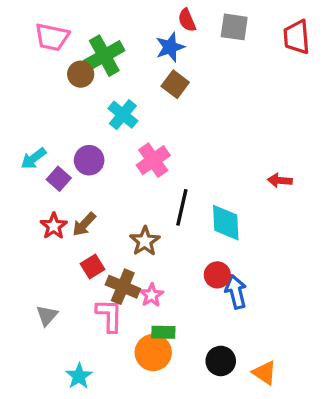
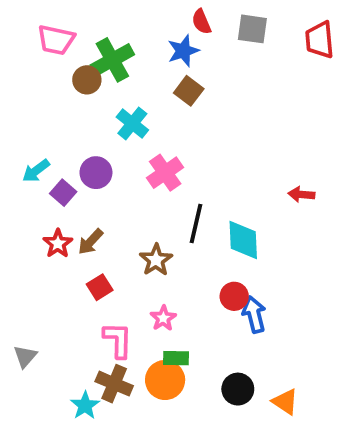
brown cross: (123, 287) -> (114, 384), moved
gray triangle: (47, 315) -> (25, 356), moved

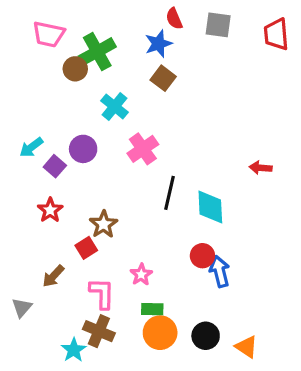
brown arrow: (91, 242) -> (53, 276), moved
brown star: (156, 260) -> (104, 224), moved
orange circle: (165, 380) -> (160, 333), moved

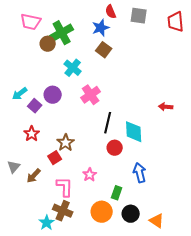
red circle: (202, 256) -> (115, 148), moved
gray triangle: (22, 308) -> (14, 167), moved
green rectangle: (152, 309) -> (117, 193), moved, turned -72

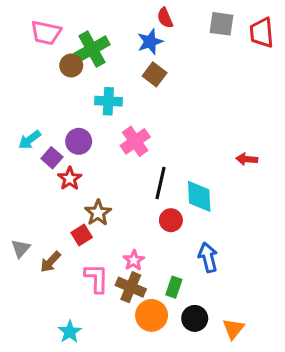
gray square: (139, 16) -> (221, 24), moved
cyan cross: (73, 68) -> (108, 101), turned -36
red star: (32, 134) -> (70, 179), moved
brown cross: (63, 211) -> (131, 287), moved
orange triangle: (157, 221) -> (233, 329), turned 35

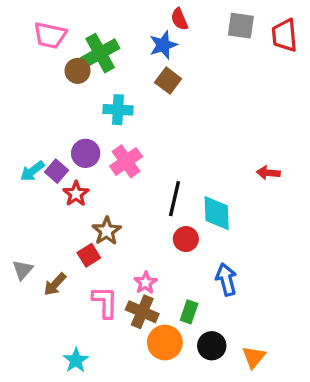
cyan arrow: (30, 140) -> (32, 171), moved
pink cross: (135, 141) -> (126, 161), moved

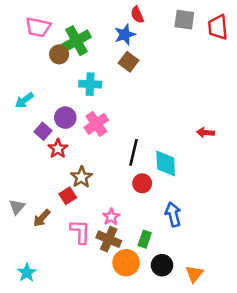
cyan arrow: (32, 171) -> (24, 100), moved
cyan star: (76, 360) -> (27, 273), moved

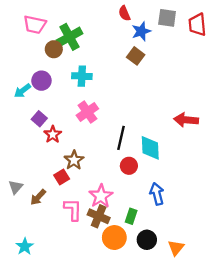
blue star: (125, 35) -> (141, 31), moved
brown square: (129, 62) -> (136, 56), moved
purple circle: (65, 118) -> (41, 81), moved
red arrow: (205, 132) -> (186, 120), size x1.5
pink star: (111, 217) -> (101, 196), size x1.5

